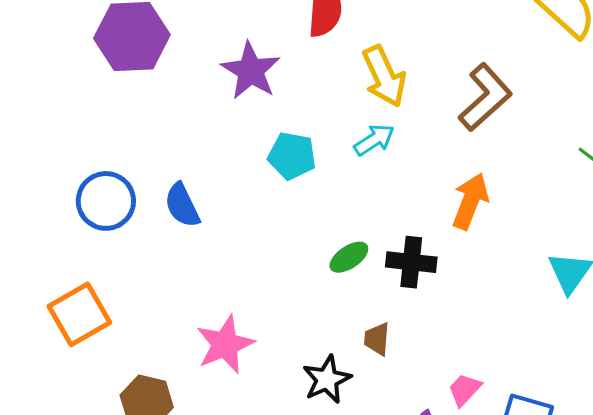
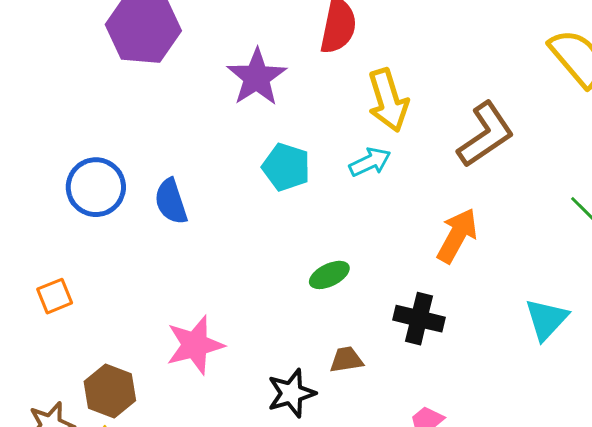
black cross: (411, 262) -> (419, 319), moved
orange square: (79, 314) -> (55, 296), size x0.6
brown trapezoid: (377, 339) -> (346, 360), turned 69

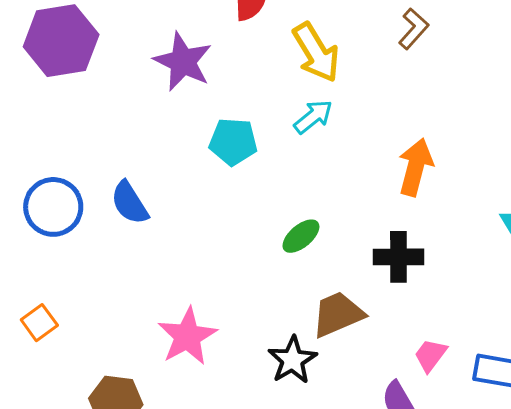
brown L-shape: (486, 135) -> (414, 29), moved, size x0.6
brown trapezoid: (346, 360) -> (338, 314), size x1.6

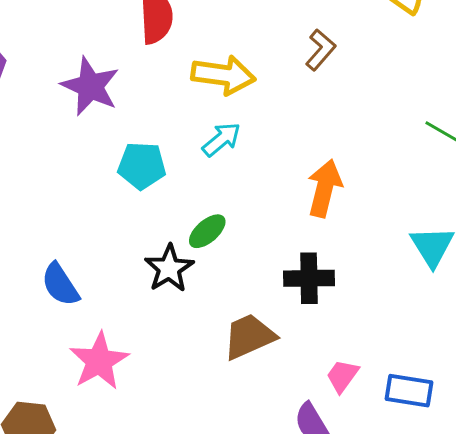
yellow arrow: (316, 52) -> (223, 75), turned -50
blue semicircle: (130, 203) -> (60, 285), moved
green ellipse: (301, 236) -> (207, 231), moved
black star: (292, 360) -> (169, 268), moved

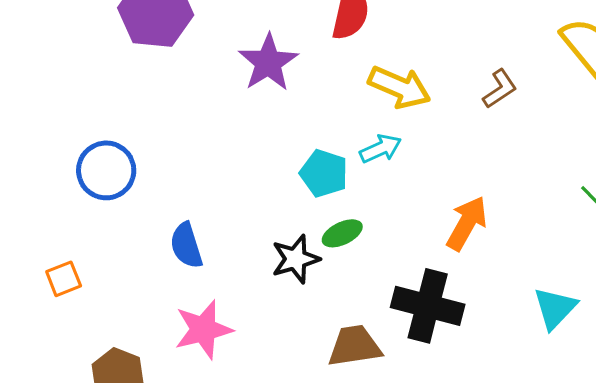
cyan pentagon: (142, 166) -> (324, 173), moved
black cross: (309, 278) -> (428, 306), size x1.4

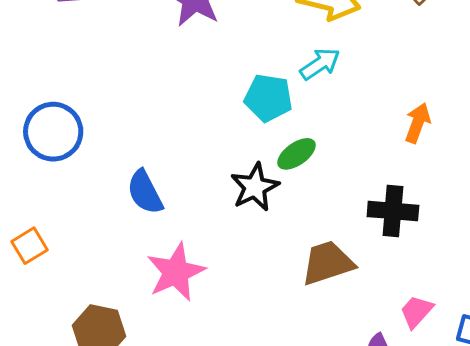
orange arrow: (467, 223) -> (418, 123), size x0.7
black cross: (428, 306) -> (393, 211), size x0.7

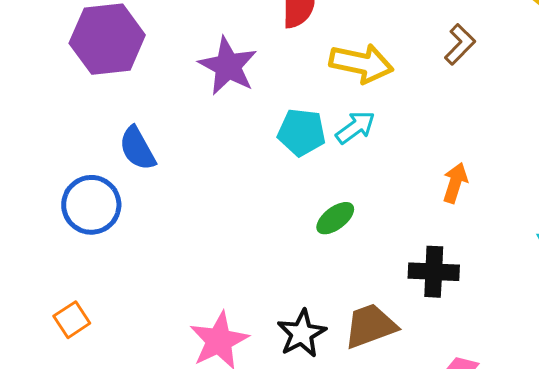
cyan pentagon: (268, 98) -> (302, 132), moved
black star: (255, 187) -> (302, 334), moved
blue semicircle: (145, 192) -> (137, 148), moved

